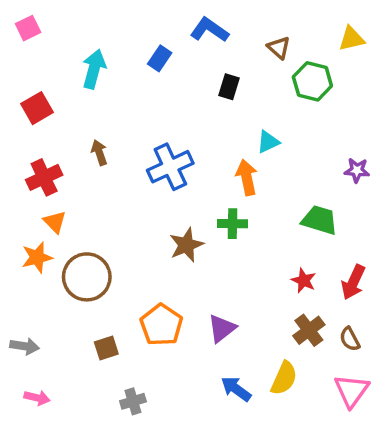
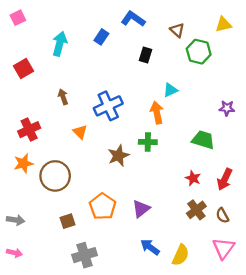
red cross: (44, 177) -> (29, 130), moved
orange triangle: (55, 222) -> (80, 132), moved
yellow semicircle: (284, 378) -> (181, 255), moved
pink arrow: (37, 398) -> (14, 253), moved
gray cross: (133, 401) -> (85, 255), size x1.5

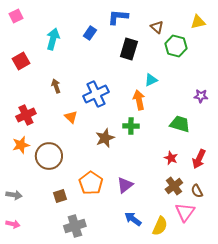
blue L-shape: (133, 19) -> (118, 17), turned -30
black rectangle: (146, 55) -> (129, 49), size x1.5
pink triangle: (224, 248) -> (185, 212), moved

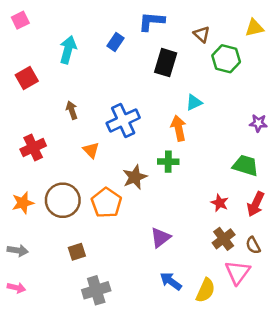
green trapezoid: (180, 124) -> (245, 166), moved
orange star: (21, 145) -> (23, 203), moved
orange pentagon: (91, 183) -> (106, 203), moved

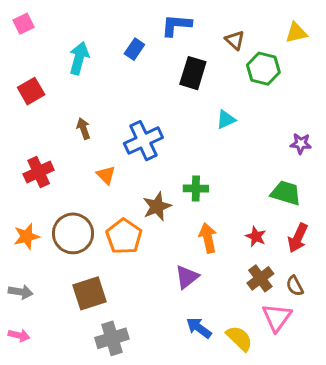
orange arrow: (179, 128) -> (208, 238), moved
brown square: (77, 252) -> (89, 293), size x1.6
yellow semicircle: (206, 290) -> (239, 338), turned -70

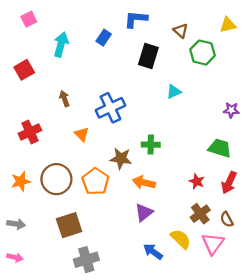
pink square: (24, 24) -> (29, 19), moved
brown star: (157, 206) -> (121, 158), turned 30
orange arrow: (208, 238) -> (144, 183), moved, turned -65
yellow semicircle: (239, 338) -> (181, 239), moved

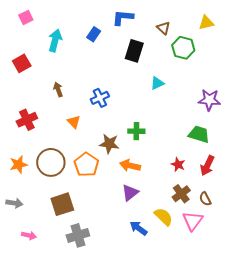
blue cross: (110, 108) -> (100, 98), size x0.7
purple star: (231, 110) -> (209, 100), size x1.5
pink arrow: (15, 257) -> (29, 235), moved

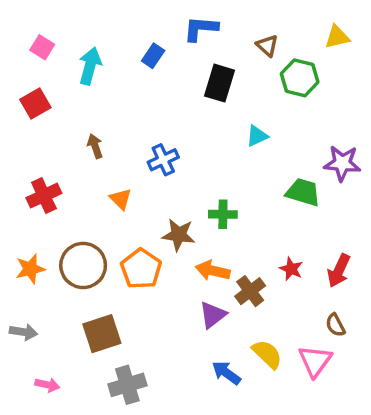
pink square: (26, 18) -> (42, 47), moved, turned -32
green trapezoid: (199, 134) -> (303, 192), moved
brown cross: (181, 194) -> (250, 291), moved

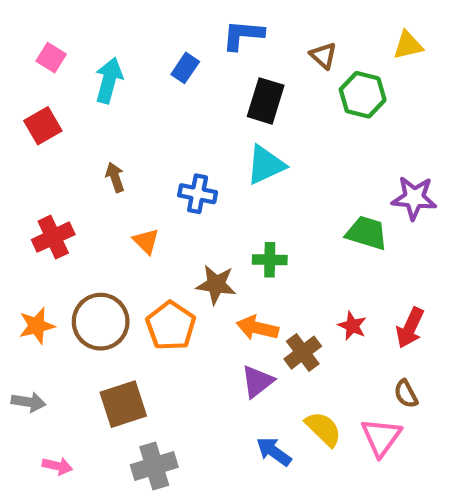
cyan triangle: (257, 136) -> (266, 165), moved, size x1.5
blue cross: (163, 160) -> (198, 194), turned 36

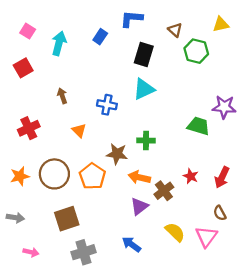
blue arrow: (274, 452) -> (131, 244), moved

